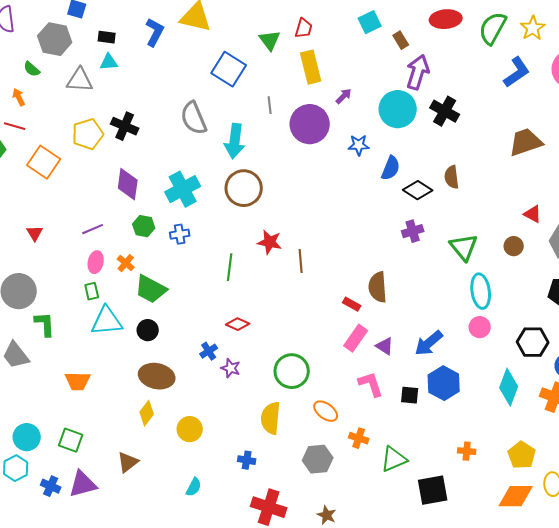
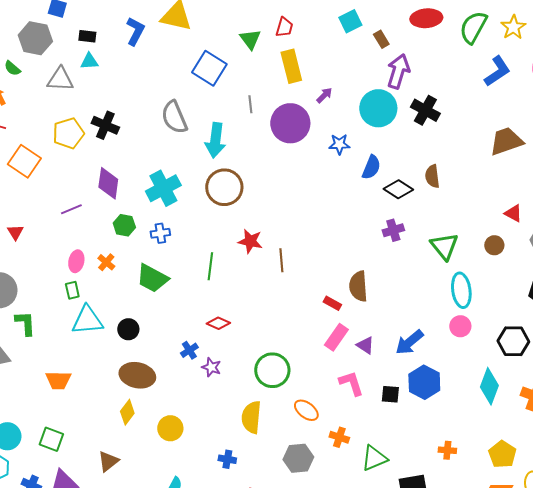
purple line: (93, 229) -> (71, 209), moved
green trapezoid: (151, 289) -> (152, 278), moved

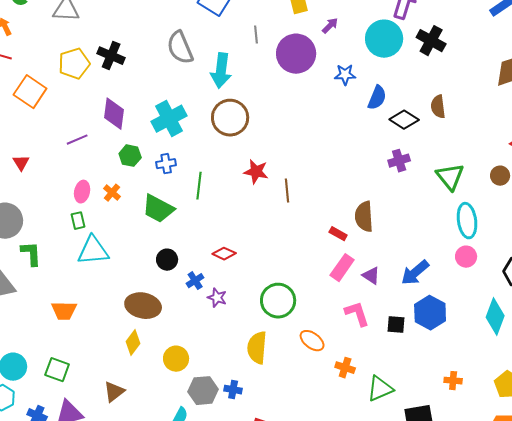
green line: (210, 266) -> (199, 186), moved
black circle: (128, 329) -> (167, 260), moved
gray hexagon: (298, 458) -> (203, 391), moved

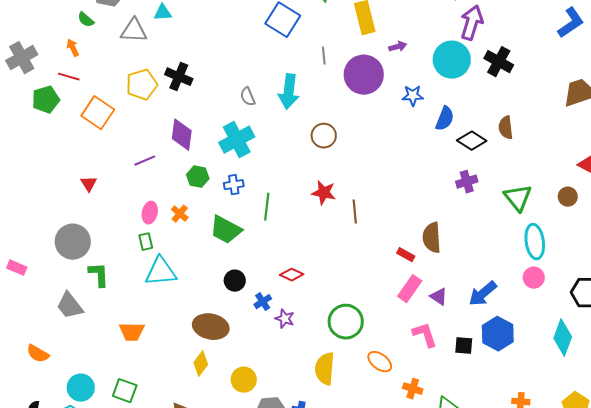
purple arrow: (330, 26) -> (398, 47), turned 30
gray semicircle: (180, 48) -> (248, 97), moved, size x0.6
brown circle: (230, 118) -> (324, 136), moved, size x0.7

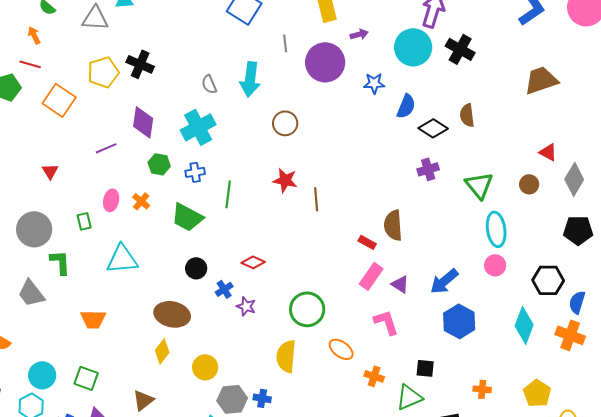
green rectangle: (146, 242) -> (84, 221), moved
black square: (464, 346) -> (425, 368), moved

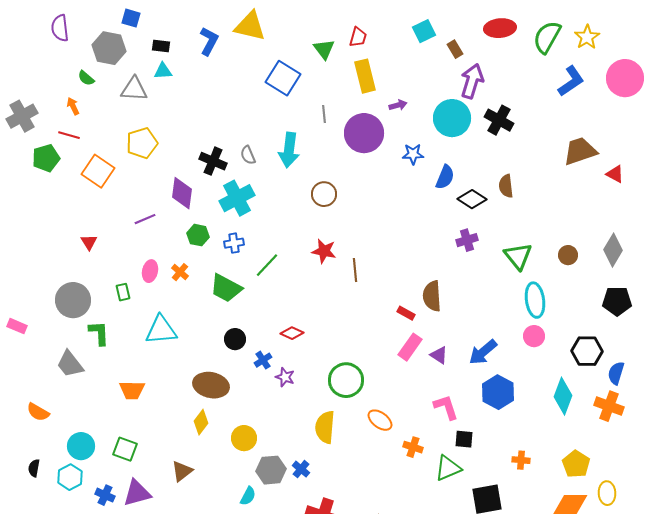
black cross: (140, 64) -> (213, 161), moved
red triangle: (548, 152) -> (615, 174), moved
green line: (228, 194) -> (267, 265), turned 36
pink L-shape: (386, 322) -> (446, 407), moved
blue cross: (262, 398) -> (301, 469), turned 30

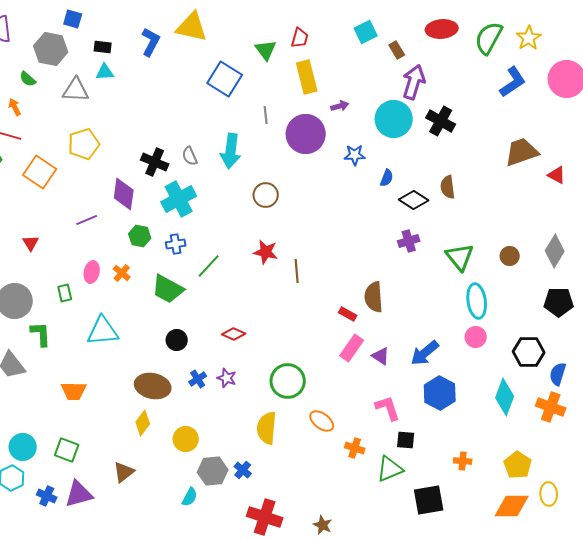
blue semicircle: (445, 177) -> (387, 178), size x0.7
blue cross: (263, 360) -> (198, 379), moved

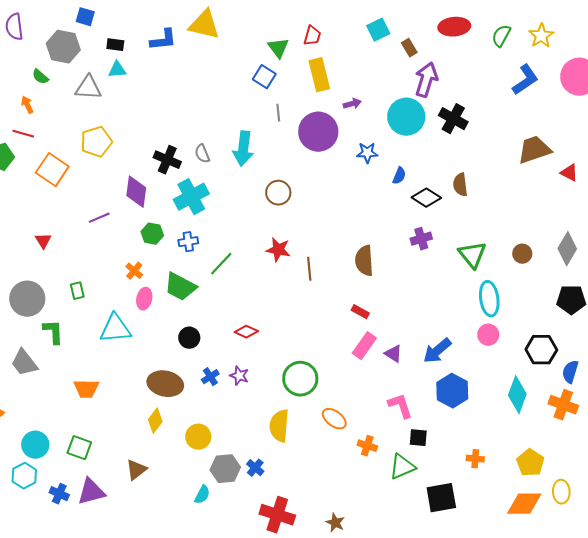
green semicircle: (489, 38) -> (501, 36), size x0.7
blue L-shape: (151, 42) -> (163, 40), turned 56
blue square: (225, 79) -> (264, 77), moved, size x0.7
pink ellipse: (92, 272) -> (144, 299), moved
brown semicircle: (374, 297) -> (364, 261), moved

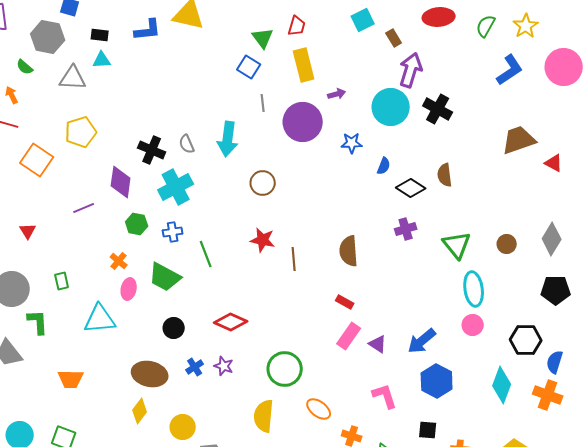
green line: (221, 264) -> (206, 254), turned -64
red diamond: (246, 332) -> (231, 322), size x1.4
black square: (418, 438) -> (428, 430), moved

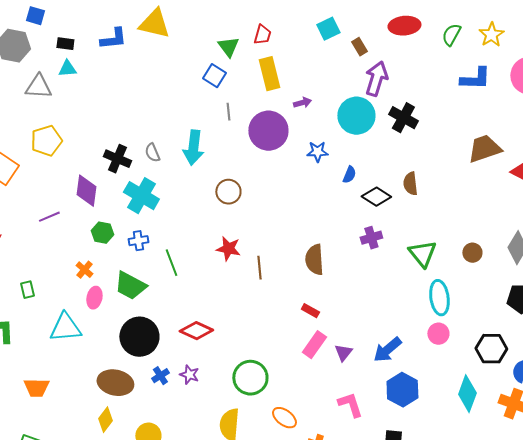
blue L-shape: (510, 70) -> (475, 79), turned 36
cyan cross: (176, 187) -> (141, 196), turned -32
black circle: (174, 328) -> (139, 337), size x1.8
purple triangle: (378, 344) -> (343, 353), turned 36

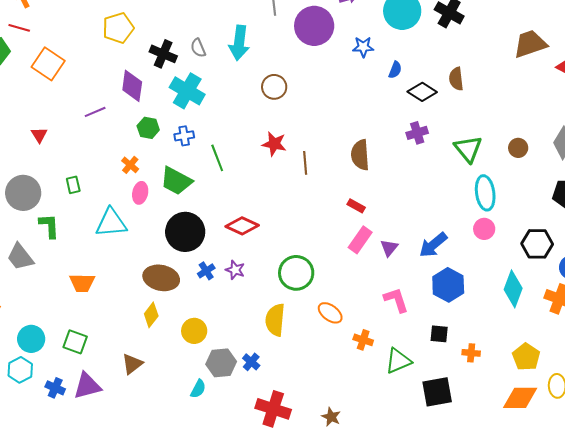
yellow pentagon: (46, 141) -> (118, 28), moved

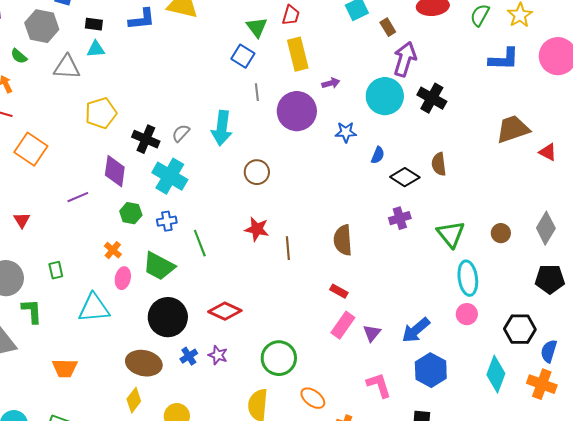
gray semicircle: (198, 48) -> (181, 133), turned 66

